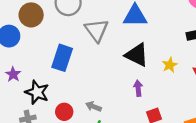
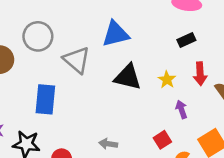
purple arrow: (138, 88) -> (181, 109), moved
gray arrow: (93, 106) -> (108, 144), moved

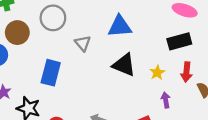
black rectangle: (186, 40) -> (179, 41), size x1.5
gray triangle: (77, 60) -> (83, 43), size x0.7

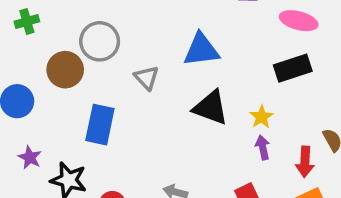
brown circle: (17, 33) -> (65, 70), moved
red arrow: (186, 72) -> (305, 162), moved
purple arrow: (166, 100) -> (263, 147), moved

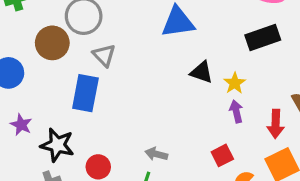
gray triangle: (147, 78) -> (104, 55), moved
black triangle: (211, 108) -> (202, 72), moved, size x0.7

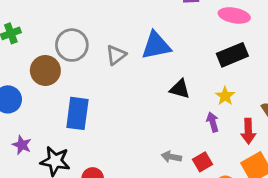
gray triangle: (104, 55) -> (116, 55), moved, turned 40
yellow star: (235, 83) -> (225, 96), moved
gray arrow: (156, 154) -> (171, 157), moved

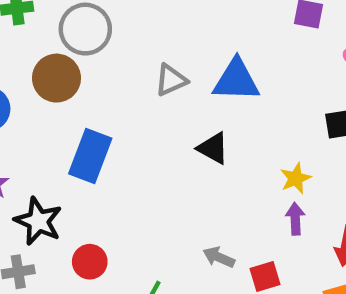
gray circle: (72, 45) -> (85, 29), moved
black triangle: (180, 89) -> (213, 148), moved
yellow star: (225, 96) -> (296, 178), moved

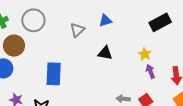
brown circle: (57, 78) -> (14, 46), moved
blue triangle: (236, 80) -> (105, 21), size x0.6

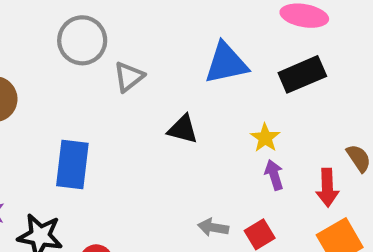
gray circle: (33, 20) -> (82, 40), moved
blue triangle: (105, 21) -> (226, 63), moved, size x1.6

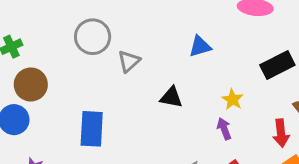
blue triangle: (226, 63) -> (200, 46), size x0.7
black rectangle: (302, 74) -> (277, 65), moved
purple arrow: (274, 175) -> (224, 129), moved

